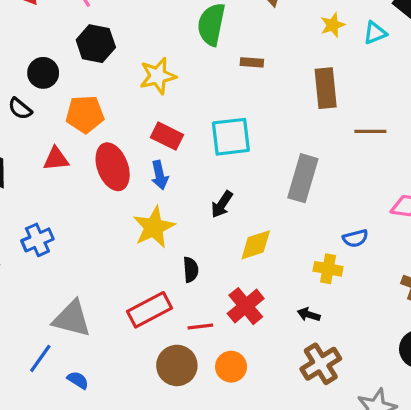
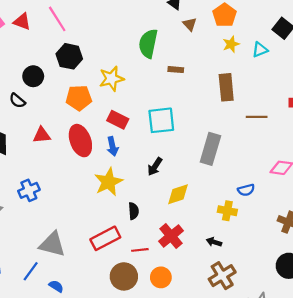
orange pentagon: (85, 114) -> (79, 98), moved

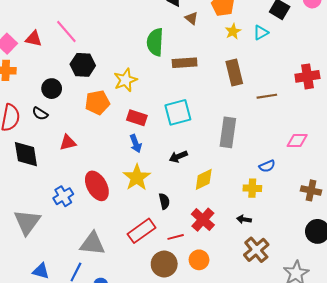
brown rectangle: (176, 70) -> (185, 63), size x1.6
red ellipse: (80, 141) -> (97, 186), moved
black arrow: (155, 167) -> (178, 157), turned 42

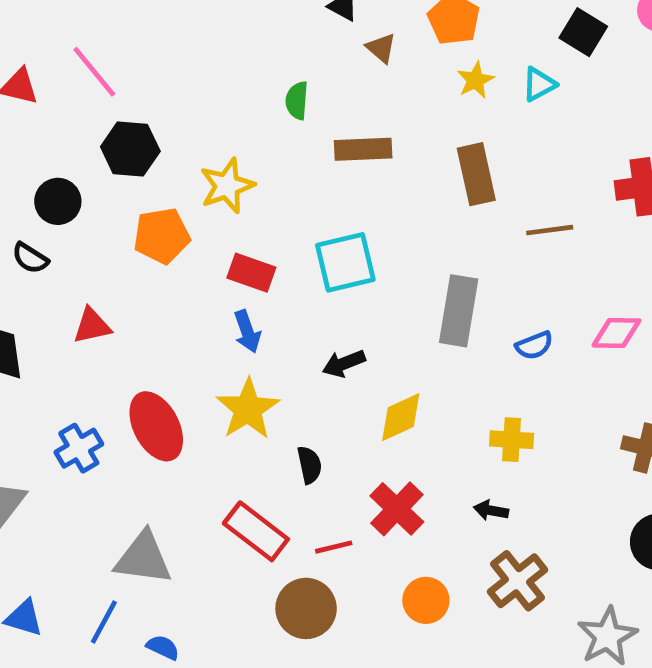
green semicircle: (155, 42) -> (297, 101), size x0.6
blue semicircle: (267, 166) -> (534, 345), moved
red rectangle: (142, 231) -> (256, 531), turned 72
orange circle: (199, 260) -> (426, 600), moved

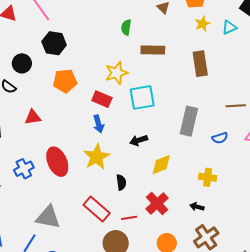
yellow star: (227, 186) -> (116, 73), moved
brown line: (550, 230) -> (236, 106), moved

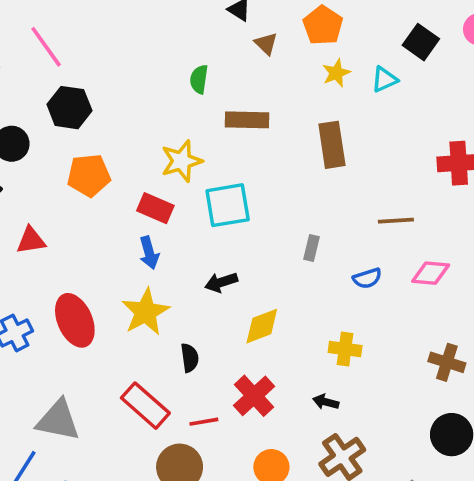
gray rectangle: (189, 121) -> (311, 248), size x0.5

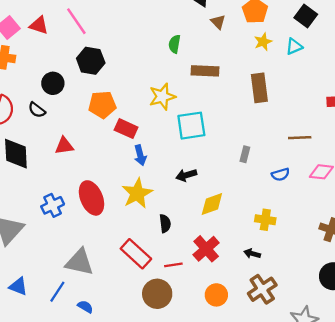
black square: (421, 42) -> (306, 16), moved
red rectangle: (155, 208) -> (126, 129), moved

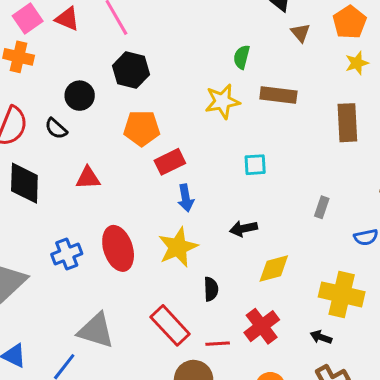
yellow star: (162, 97) -> (222, 101), moved
cyan square: (191, 126) -> (255, 165), size x0.6
red rectangle: (126, 129) -> (170, 162), turned -55
yellow cross: (265, 220) -> (342, 294), size x1.6

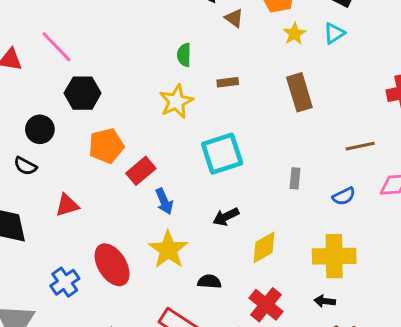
brown rectangle: (278, 95) -> (228, 82), size x0.6
cyan square: (255, 165) -> (222, 154), size x1.8
black semicircle: (211, 289) -> (209, 282), turned -70

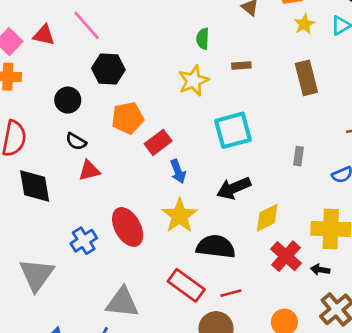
black semicircle: (25, 166) -> (76, 141), moved
black arrow: (226, 217) -> (234, 188), size x1.4
black semicircle: (209, 282) -> (216, 247), size x1.8
red cross: (266, 305) -> (286, 256), moved

